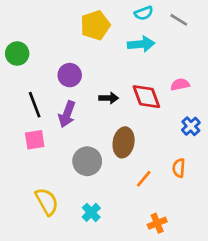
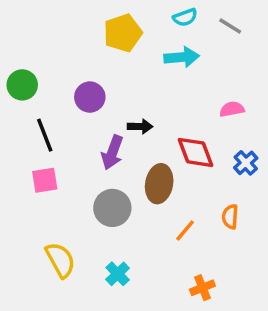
green circle: (17, 54) -> (22, 85), moved
red diamond: (146, 97) -> (196, 152), moved
purple arrow: (67, 114) -> (112, 152), moved

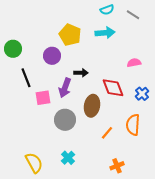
yellow pentagon: (123, 33) -> (70, 35), moved, turned -30
pink square: (45, 180) -> (43, 98), moved
orange semicircle: (230, 217) -> (133, 125), size x1.5
yellow semicircle: (60, 260) -> (34, 163), moved

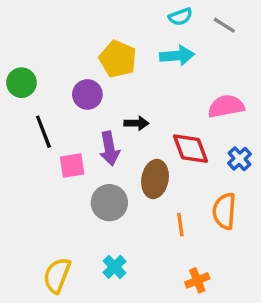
pink semicircle: (134, 63) -> (226, 106), size x1.5
purple arrow: (65, 88) -> (109, 149), turned -30
orange line: (107, 133) -> (180, 225), turned -48
yellow semicircle: (34, 163) -> (57, 275), turned -130

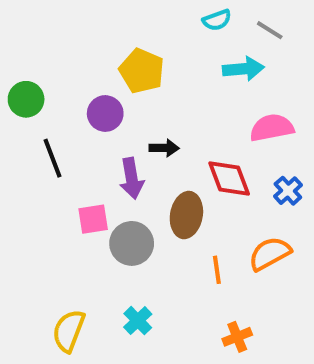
cyan arrow: (177, 56) -> (243, 69), moved
pink square: (72, 165) -> (93, 219), moved
orange semicircle: (224, 211) -> (270, 254), turned 57

